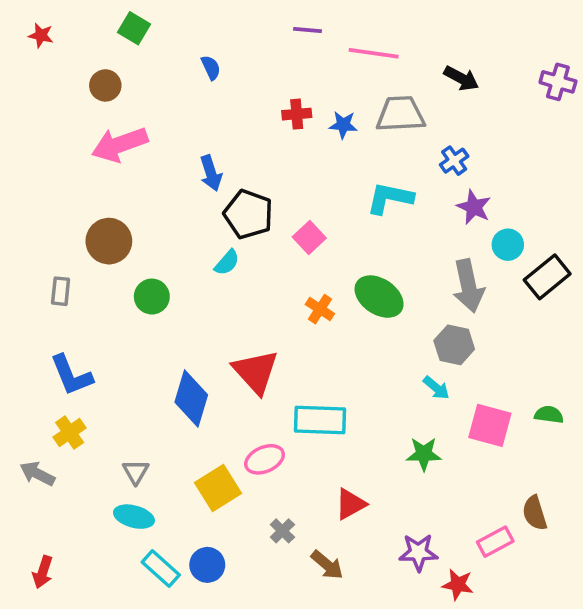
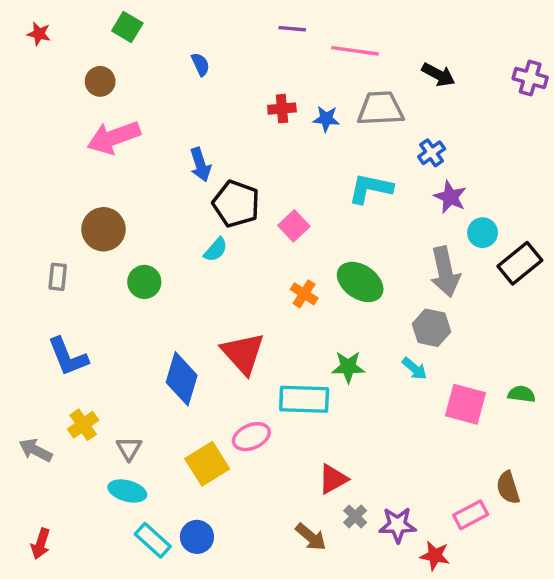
yellow cross: (70, 432) -> (83, 425), moved
green star: (424, 454) -> (348, 367), moved
gray cross: (282, 531) -> (355, 516), moved

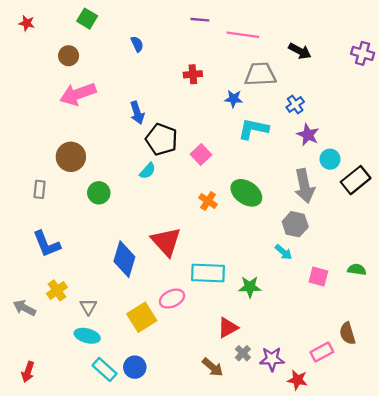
blue star: (326, 119) -> (234, 99), moved
green star: (348, 367) -> (250, 287), moved
pink square: (466, 404) -> (318, 276), size x0.7

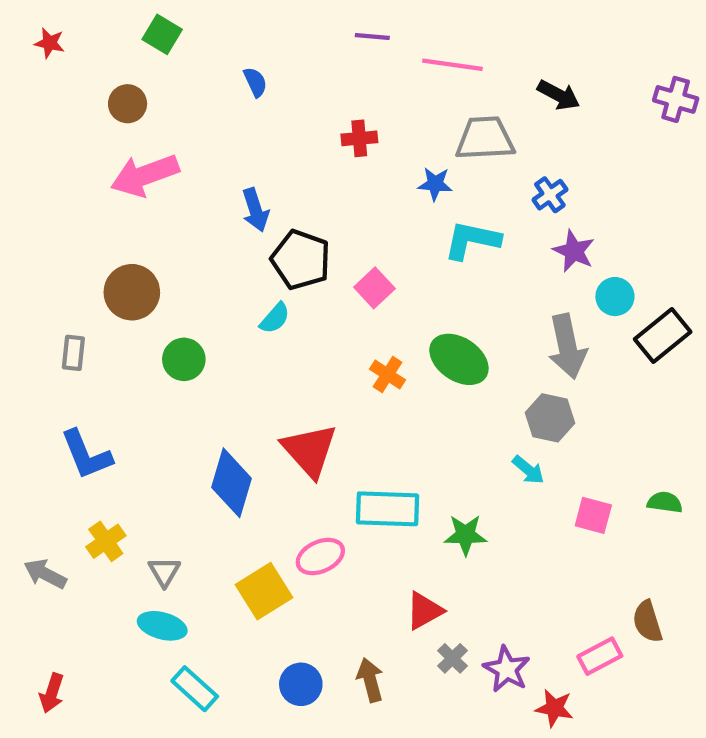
purple star: (272, 359) -> (507, 669), turned 30
blue circle: (135, 367) -> (301, 684), moved
brown arrow: (213, 367) -> (370, 680), moved, turned -145

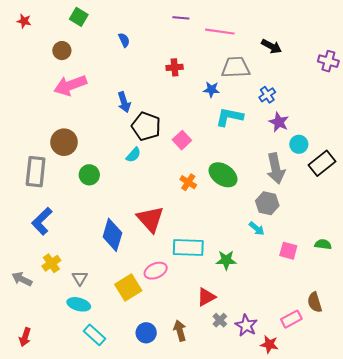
purple cross: (676, 99) -> (328, 61), moved
gray rectangle: (73, 353) -> (36, 172), size x1.8
blue L-shape: (86, 455) -> (42, 221), turned 68

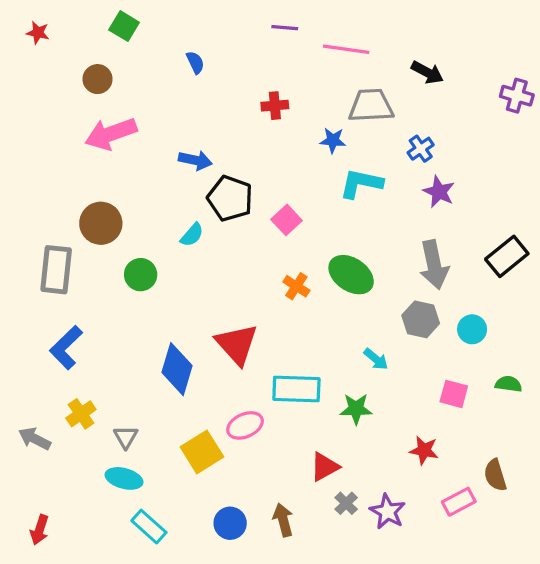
blue arrow: (124, 102) -> (195, 160), turned -60
cyan circle: (299, 144) -> (472, 329), moved
cyan semicircle: (134, 155) -> (192, 235), moved
cyan arrow: (257, 229) -> (376, 359), moved
red star: (269, 344) -> (424, 450), moved

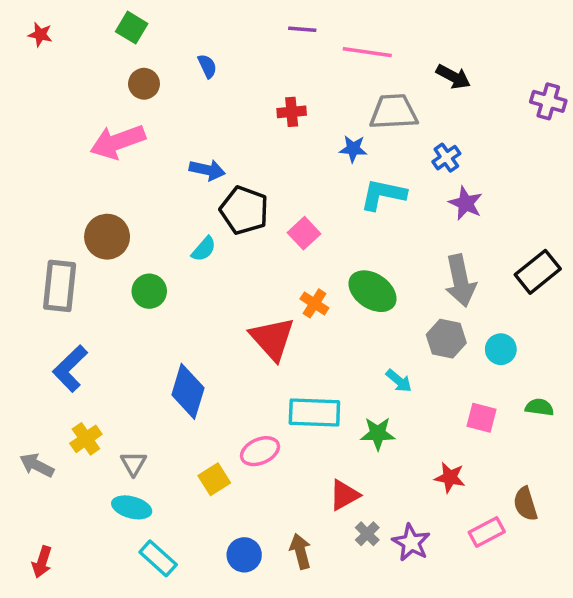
brown circle: (98, 79) -> (144, 84), moved
red triangle: (237, 344) -> (272, 339), moved
yellow square: (202, 452) -> (214, 479), size x0.7

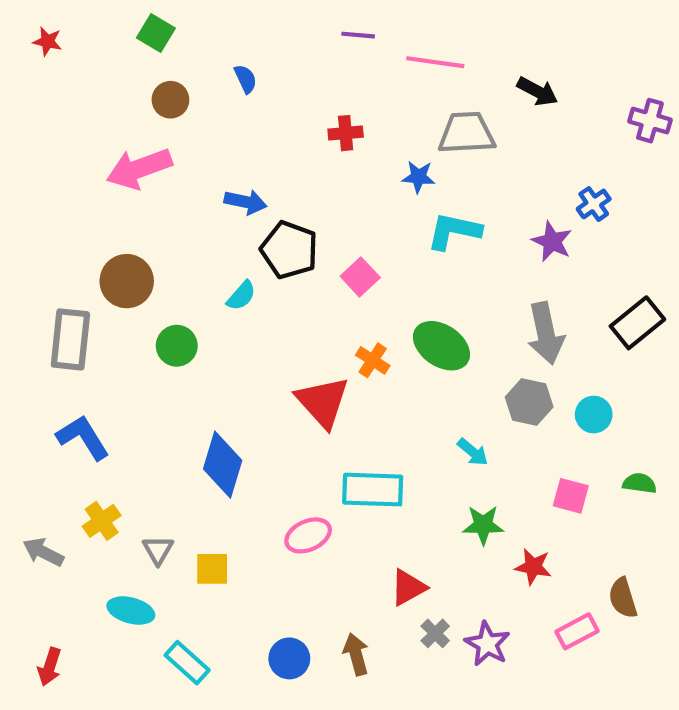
blue cross: (446, 158) -> (594, 204), moved
blue L-shape: (70, 369) -> (83, 437), turned 102
green star: (378, 434) -> (483, 525), moved
yellow square: (214, 479) -> (212, 569), moved, turned 32
cyan ellipse: (132, 507) -> (131, 610), moved

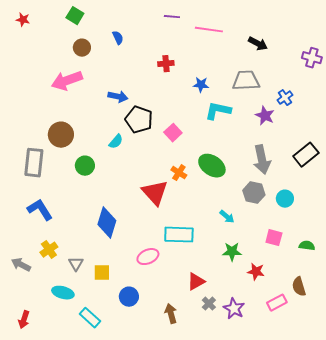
gray trapezoid: (466, 133) -> (246, 81), moved
green semicircle: (640, 483) -> (307, 246), moved
blue circle: (289, 658) -> (129, 297), moved

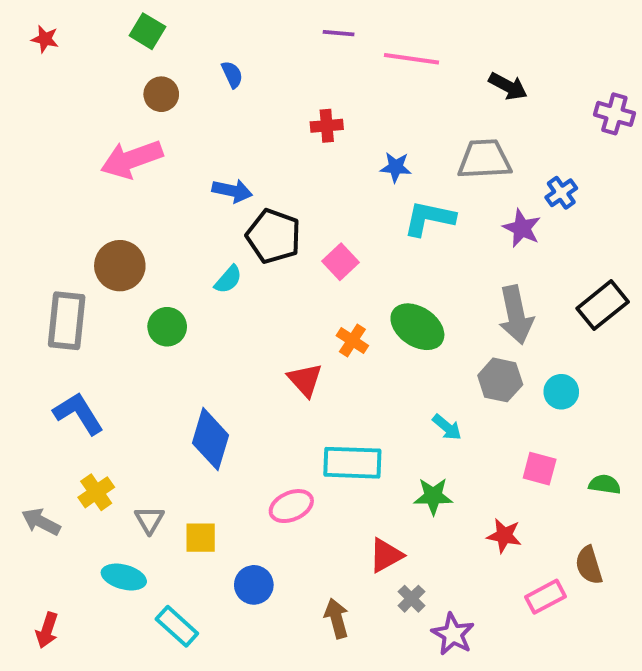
red triangle: (155, 193) -> (305, 380), size x0.7
green star: (232, 252) -> (433, 496), moved
purple star: (234, 309) -> (453, 634), moved

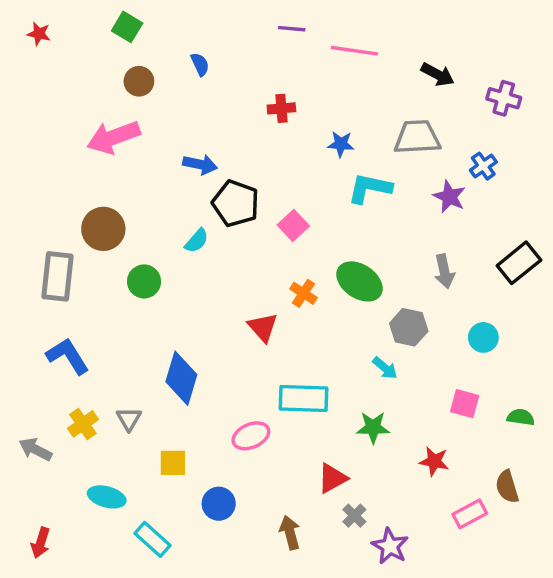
purple cross: (614, 114) -> (504, 98), moved
gray arrow: (516, 315) -> (444, 271), size x0.7
gray hexagon: (500, 380) -> (409, 327), moved
gray triangle: (149, 520) -> (129, 419), moved

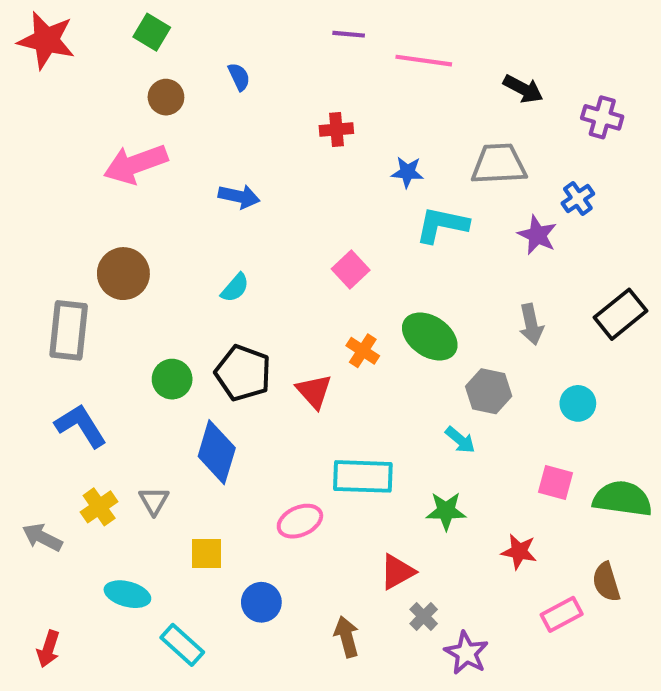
red star: (39, 34) -> (46, 40), size x2.0
black pentagon: (236, 203) -> (243, 373), moved
green circle: (144, 281) -> (172, 379), moved
green semicircle: (521, 417) -> (622, 499), size x1.8

